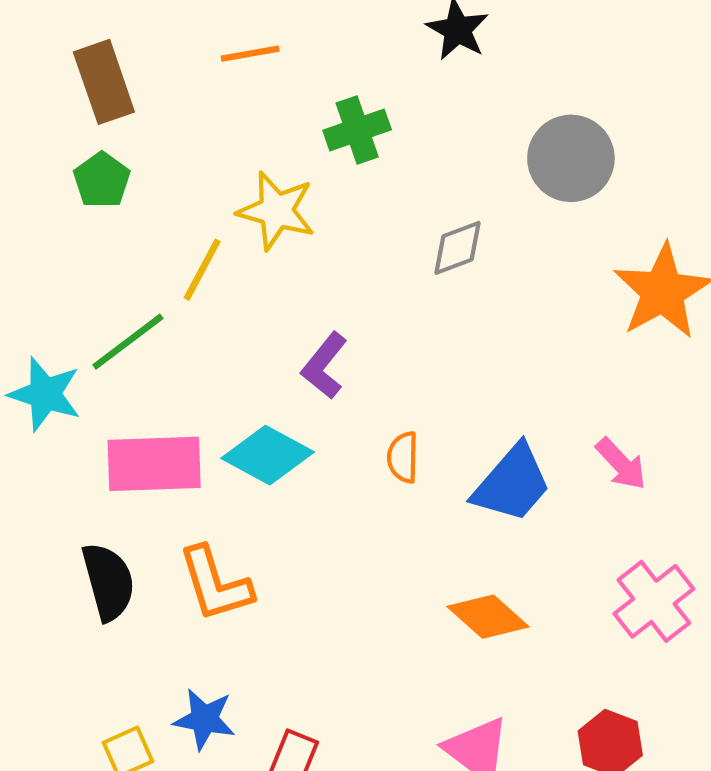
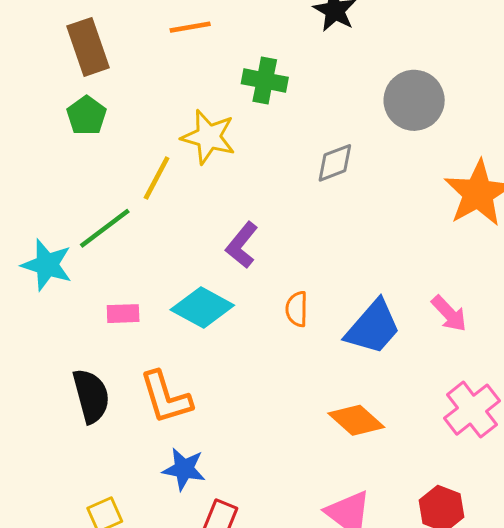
green cross: (357, 130) -> (265, 80), turned 30
pink rectangle: (154, 464) -> (123, 314), size x0.5
blue star: (204, 719) -> (184, 469), moved

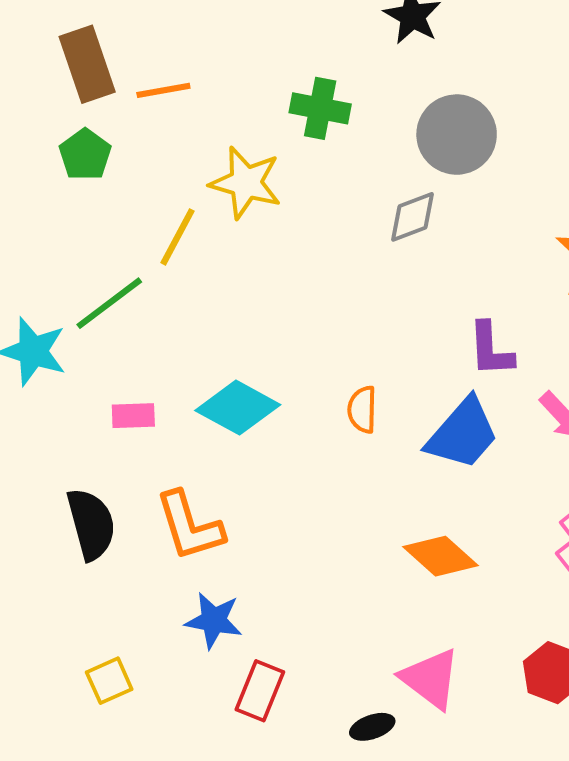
orange line: (190, 27) -> (163, 90), moved
gray circle: (414, 100) -> (457, 135), moved
purple L-shape: (242, 245) -> (491, 349), moved, turned -42

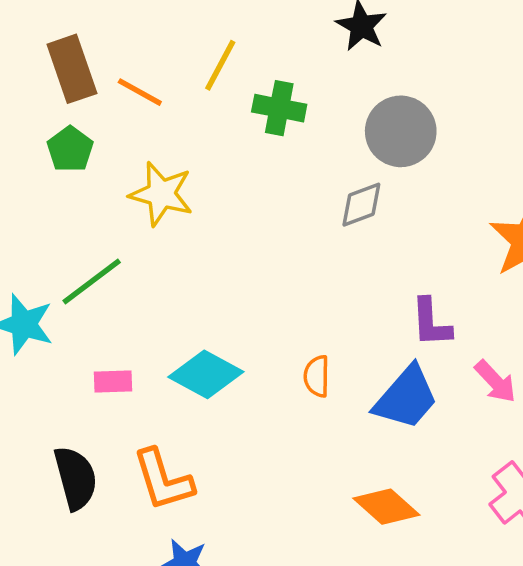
orange line: (163, 90) -> (140, 92), turned 39
yellow star: (246, 183) -> (161, 194), moved
yellow line: (178, 237) -> (220, 65), moved

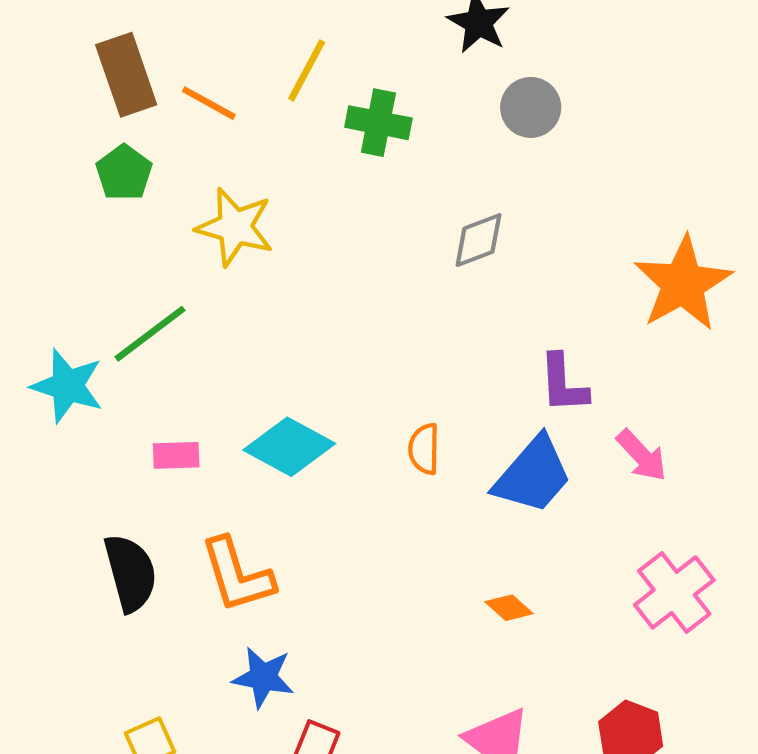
gray circle: (401, 131) -> (531, 107), moved, size x0.7
orange diamond: (386, 507) -> (509, 608), size x0.6

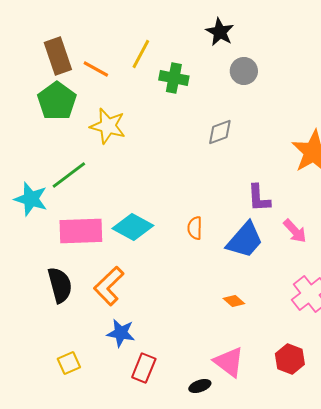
green pentagon: (124, 173) -> (57, 101), size x1.5
pink rectangle: (176, 455) -> (81, 231), size x2.0
orange L-shape: (237, 575) -> (109, 286), turned 63

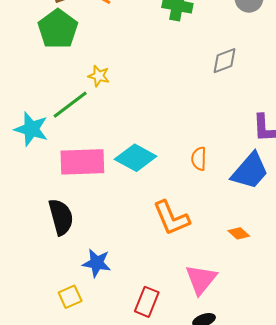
yellow star: (108, 126) -> (99, 76), moved, size x0.6
orange L-shape: (109, 286) -> (171, 218), moved, turned -69
blue star: (121, 333) -> (97, 263), moved
pink triangle: (229, 362) -> (201, 279), moved, turned 32

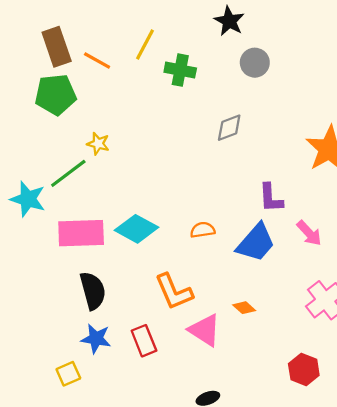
green pentagon: (58, 29) -> (56, 95), turned 30
orange semicircle: (199, 159) -> (203, 230), turned 80
black semicircle: (61, 217) -> (93, 291), moved
pink triangle: (201, 279) -> (205, 330), moved, turned -36
red rectangle: (147, 302) -> (144, 341), moved, turned -44

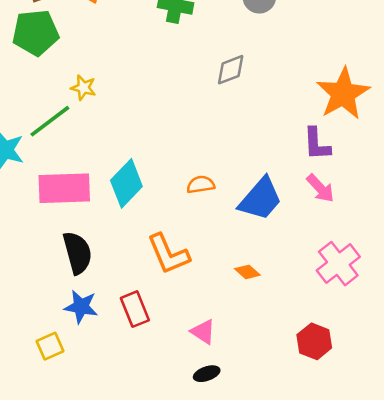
purple L-shape: (271, 198) -> (317, 144), moved
cyan diamond: (137, 229) -> (126, 183), turned -75
pink triangle: (205, 330) -> (203, 332), moved, size x0.7

